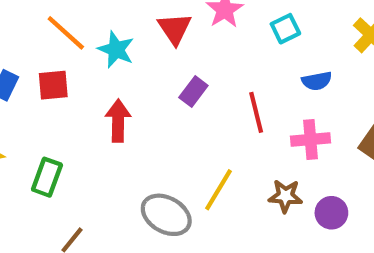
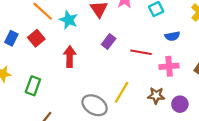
red square: (53, 85) -> (36, 38), turned -35
red line: (256, 112) -> (141, 52), turned -66

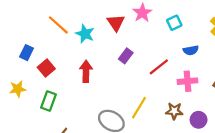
red square: (36, 38) -> (46, 68), moved
red line: (141, 52) -> (159, 67), turned -48

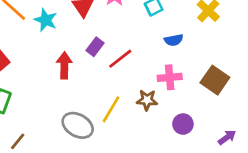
red line: (159, 67) -> (120, 59), moved
red arrow: (86, 71) -> (64, 65), moved
brown star: (174, 111) -> (147, 100), moved

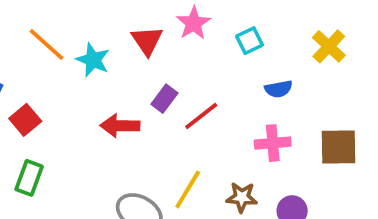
red arrow: (64, 65) -> (120, 126), turned -90
brown square: (215, 80) -> (338, 147), turned -36
brown star: (147, 100) -> (242, 197), moved

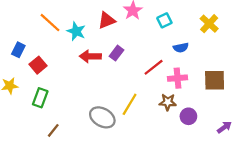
red triangle: (147, 41) -> (107, 20), turned 42
red line: (201, 116) -> (154, 67), moved
red arrow: (120, 126) -> (90, 56), moved
brown star: (242, 197) -> (168, 102), moved

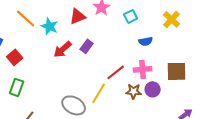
red arrow: (90, 56) -> (63, 49), turned -42
red line: (154, 67) -> (116, 72), moved
purple circle: (188, 116) -> (153, 89), moved

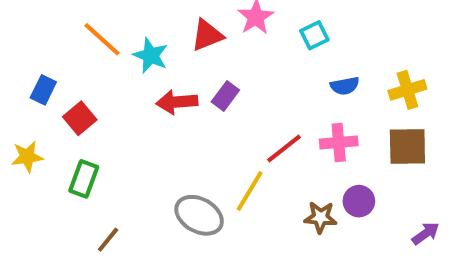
yellow cross: (172, 19) -> (407, 90), moved, turned 30
red arrow: (63, 49) -> (177, 102), turned 36
purple circle: (153, 89) -> (359, 201), moved
brown star: (134, 91) -> (320, 217), moved

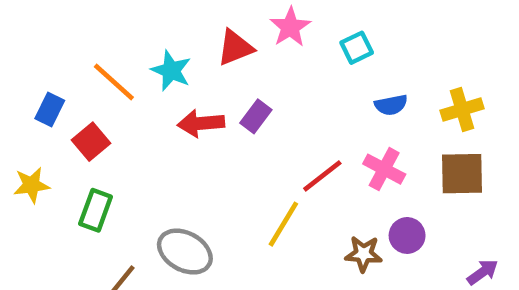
orange line: (102, 39) -> (114, 82), moved
pink cross: (339, 142) -> (384, 169), turned 33
gray ellipse: (199, 215) -> (185, 252), moved

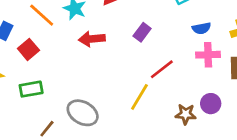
purple rectangle: (256, 116) -> (142, 32), moved
pink cross: (384, 169) -> (208, 55), moved, turned -30
green rectangle: (96, 210) -> (31, 89), turned 60

